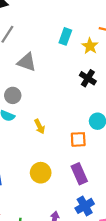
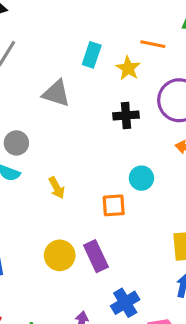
gray triangle: (27, 62) -> (56, 93), moved
black cross: (88, 78) -> (126, 115), turned -35
purple rectangle: (79, 174) -> (96, 256), moved

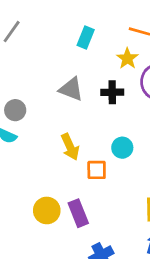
yellow star: (128, 68) -> (127, 58), moved
gray triangle: (56, 93) -> (71, 89), moved
yellow arrow: (57, 188) -> (70, 147), moved, size x1.4

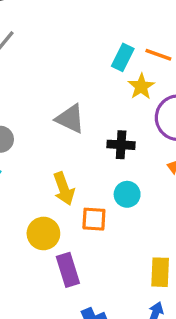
cyan rectangle: (86, 37) -> (123, 57), moved
black cross: (112, 92) -> (121, 145), moved
yellow circle: (47, 210) -> (43, 233), moved

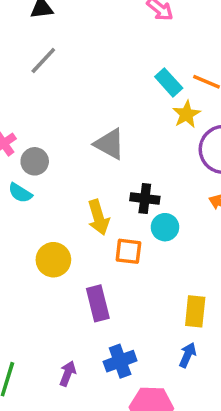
cyan rectangle: (123, 57) -> (169, 82), turned -72
black cross: (121, 145) -> (145, 199), moved
yellow circle: (43, 233) -> (53, 260), moved

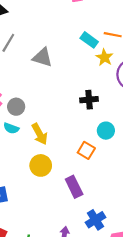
gray triangle: (110, 144) -> (43, 57), moved
black cross: (145, 199) -> (89, 100), moved
yellow arrow: (98, 217) -> (40, 134), moved
orange square: (128, 251) -> (86, 150), turned 36

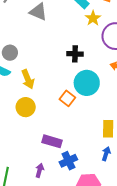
cyan circle: (106, 131) -> (87, 83), size x1.6
purple rectangle: (74, 187) -> (52, 141), moved, turned -54

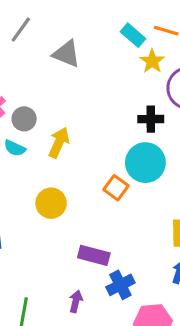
black cross: (75, 54) -> (151, 119), moved
yellow arrow: (28, 79) -> (59, 143), moved, turned -132

